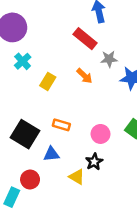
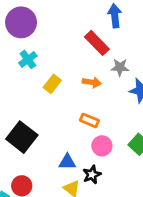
orange arrow: (84, 76) -> (92, 82), turned -42
orange rectangle: (61, 125) -> (89, 120), moved
blue triangle: (51, 154) -> (67, 162), moved

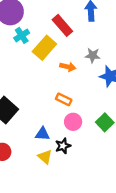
red rectangle: (97, 43) -> (62, 25), moved
cyan cross: (28, 59) -> (22, 35), moved
yellow rectangle: (52, 84) -> (44, 48), moved, size x1.5

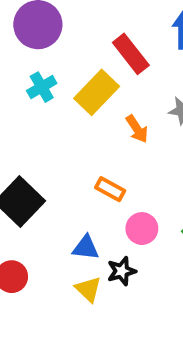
cyan cross: (22, 35) -> (42, 87), moved
orange arrow: (68, 67) -> (137, 129), turned 42
orange rectangle: (64, 99) -> (110, 189), moved

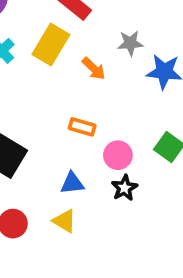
black star: (122, 271) -> (124, 188), moved
yellow triangle: (88, 289) -> (64, 221), moved

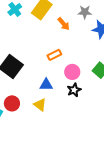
orange rectangle: (82, 127) -> (54, 55), turned -48

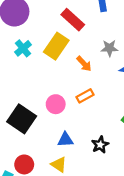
orange rectangle: (54, 55) -> (85, 96), moved
pink circle: (72, 72) -> (56, 104), moved

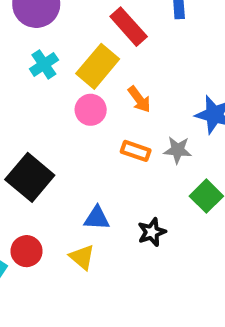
gray star: (109, 48) -> (178, 150), moved
orange rectangle: (85, 96) -> (136, 151), turned 42
pink circle: (56, 104) -> (91, 110), moved

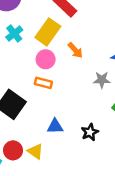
orange rectangle: (136, 151) -> (43, 83), moved
yellow triangle: (82, 257) -> (35, 151), moved

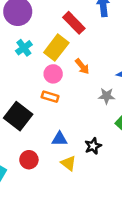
red circle: (13, 150) -> (29, 160), moved
yellow triangle: (35, 151) -> (68, 163), moved

